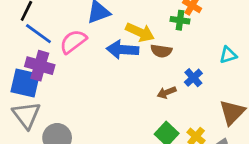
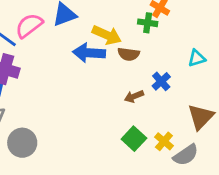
pink semicircle: (73, 42) -> (29, 26), moved

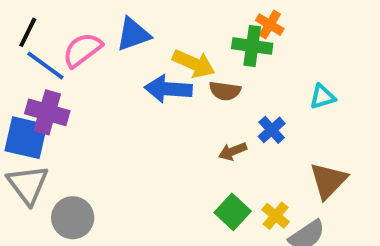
green cross: (148, 23) -> (252, 46), size x1.4

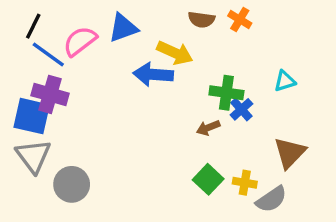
green cross: (252, 46) -> (226, 93), moved
brown semicircle: (225, 91) -> (201, 20), moved
yellow cross: (276, 216) -> (245, 183), turned -30

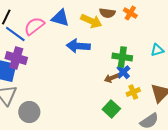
blue triangle: (123, 28) -> (60, 18), turned 36
yellow arrow: (175, 53) -> (91, 21), moved
blue cross: (241, 109) -> (123, 72), moved
yellow cross: (245, 183) -> (133, 92), moved, turned -32

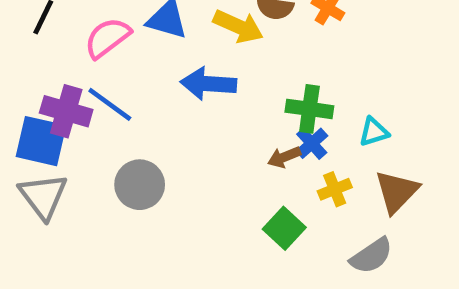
blue line: (15, 34) -> (110, 104), moved
cyan triangle: (157, 50) -> (374, 132), moved
gray circle: (29, 112) -> (140, 185), moved

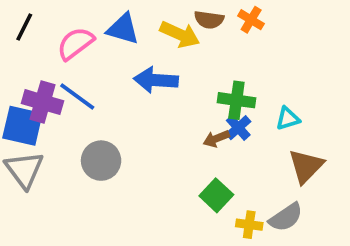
yellow cross: (335, 189) -> (249, 225), moved, turned 30

